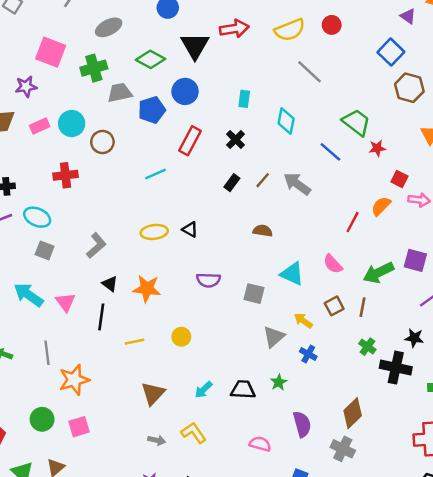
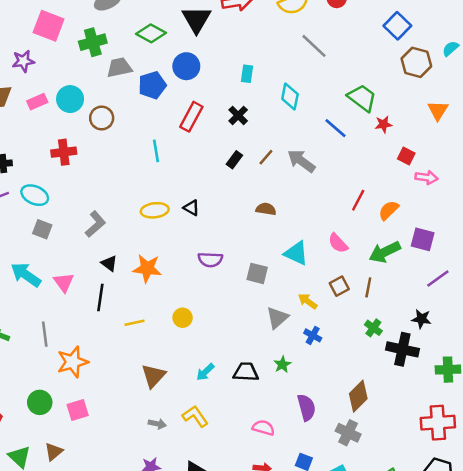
cyan line: (155, 174) -> (156, 151), turned -75
orange semicircle: (381, 206) -> (389, 210), moved

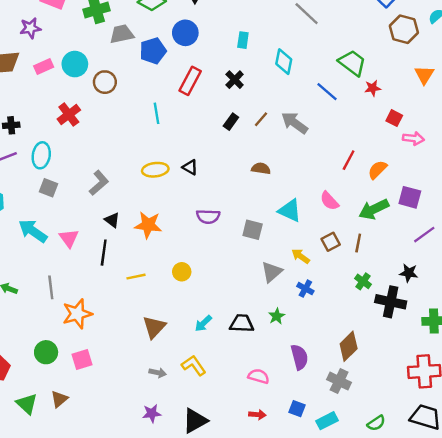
red cross: (64, 152) -> (69, 114), turned -30
cyan ellipse: (35, 195) -> (41, 155), turned 75

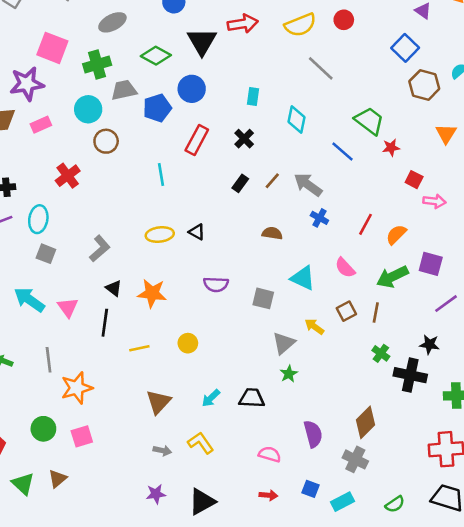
purple star: (30, 28) -> (27, 84), size x1.5
cyan circle: (75, 64) -> (88, 109), moved
blue cross: (305, 289) -> (319, 218), moved
green star: (277, 316) -> (289, 374), moved

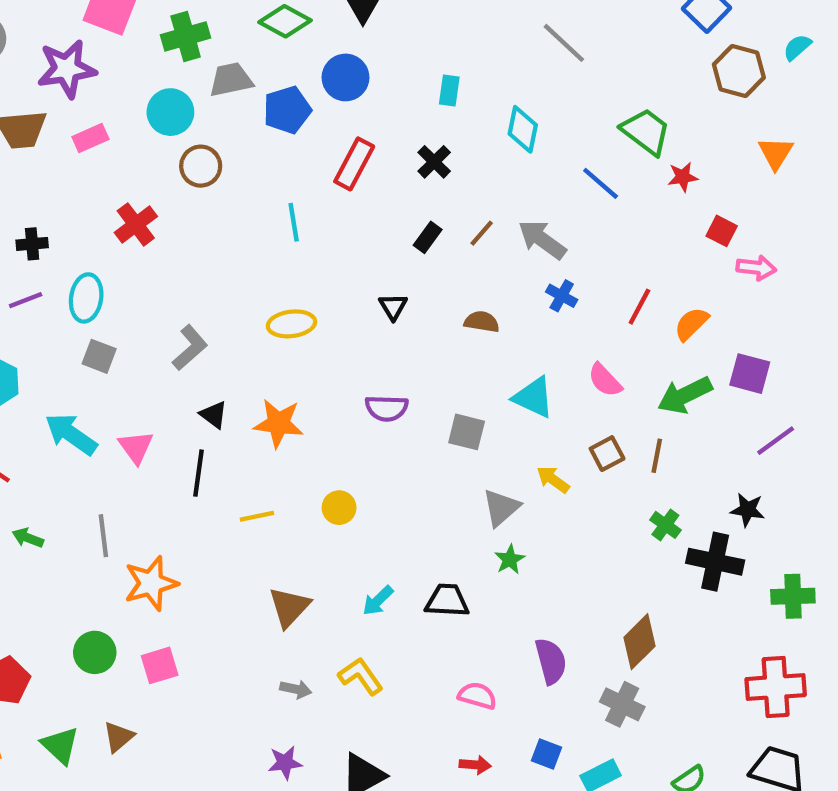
black triangle: (197, 232) -> (393, 307), moved, turned 30

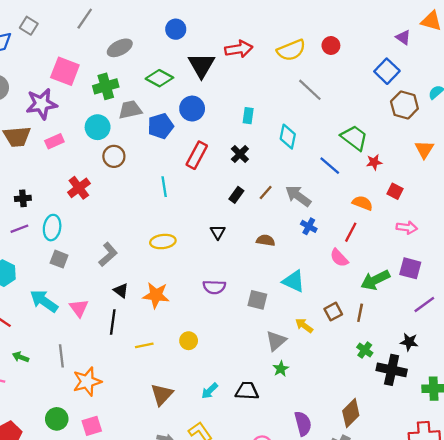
pink arrow: (756, 268) -> (407, 228), moved
orange semicircle: (691, 324) -> (362, 203), moved, turned 66
pink semicircle: (605, 380) -> (339, 258), moved

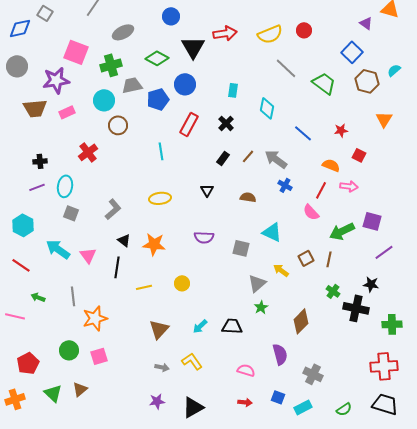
green trapezoid: (354, 138) -> (324, 83), moved
pink arrow: (407, 228) -> (349, 186), moved
brown diamond: (351, 413) -> (301, 321), moved

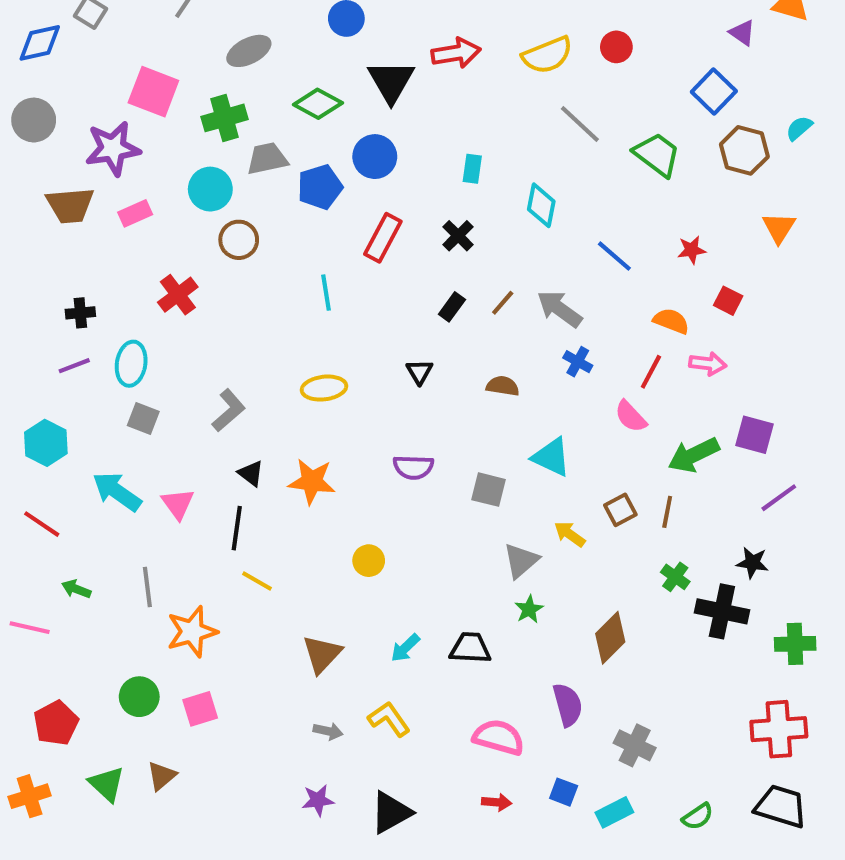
yellow line: (144, 287) -> (257, 581), moved, turned 42
pink semicircle: (246, 370) -> (499, 737), size x1.4

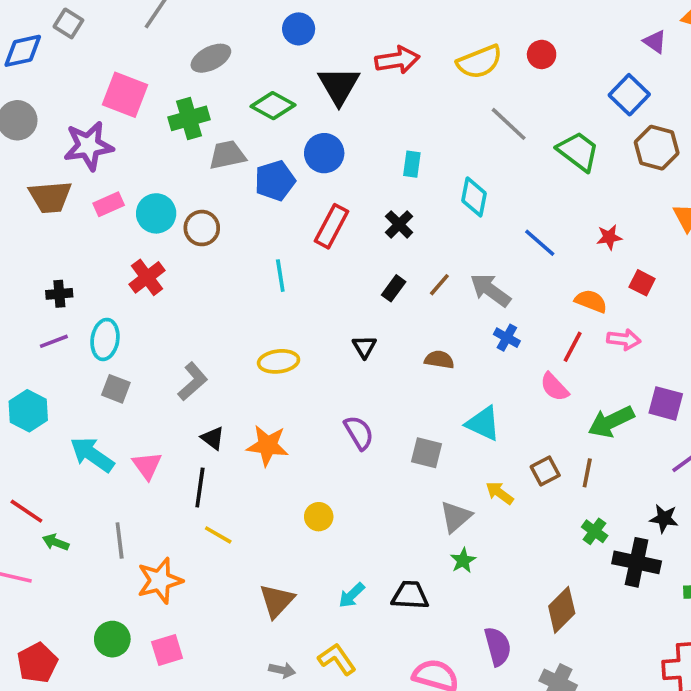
cyan circle: (210, 189) -> (156, 213), moved
purple semicircle: (413, 467) -> (359, 433), turned -123
red line: (42, 524) -> (26, 511), moved
brown diamond: (610, 638) -> (562, 610), moved

